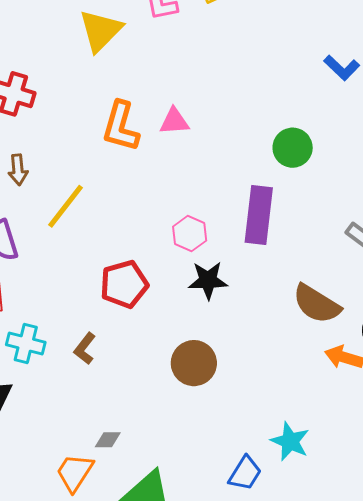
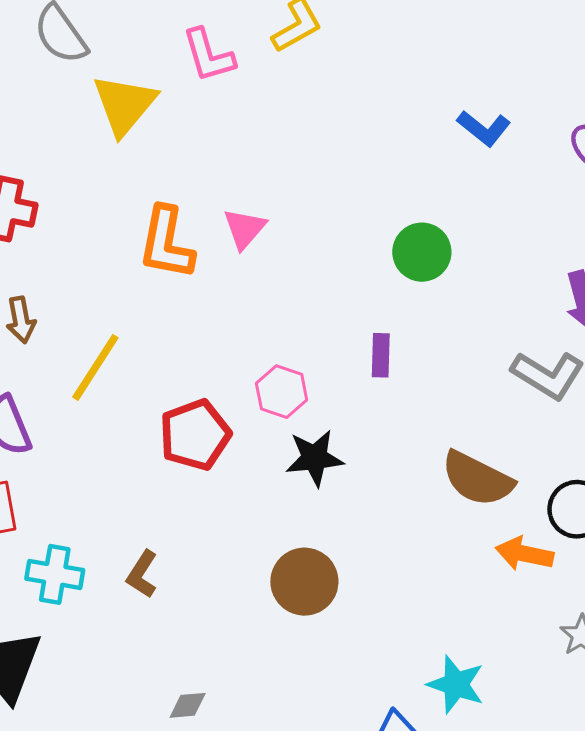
pink triangle: (174, 121) -> (245, 229), turned -40
purple rectangle: (259, 215) -> (381, 355), size x0.5
red pentagon: (124, 284) -> (195, 435), moved

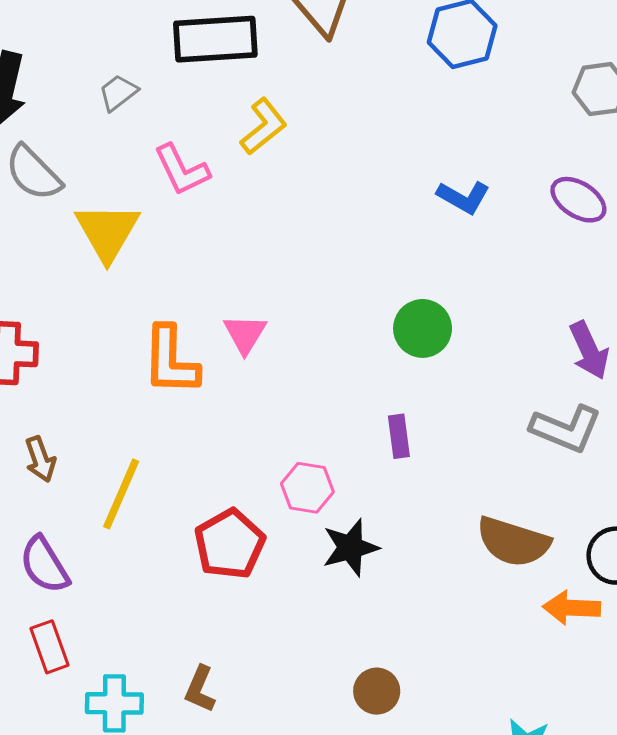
brown circle: (304, 582) -> (377, 691), moved, size x0.7

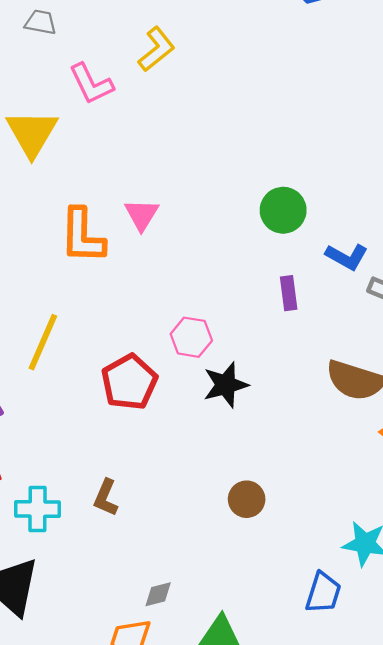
gray trapezoid: (118, 93) -> (41, 22), turned 48
blue L-shape: (463, 197) -> (347, 257), moved
purple rectangle: (399, 436) -> (289, 293), moved

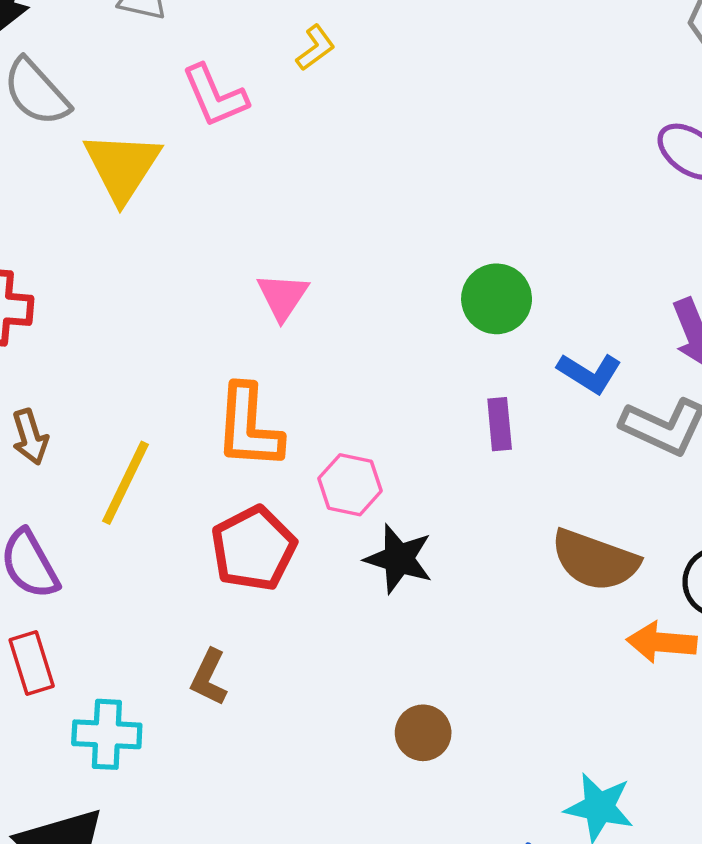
yellow L-shape: (156, 49) -> (315, 48), size x0.7
orange L-shape: (82, 236) -> (249, 427), moved
black star: (226, 385) -> (399, 559), turned 30
brown L-shape: (106, 498) -> (209, 677), moved

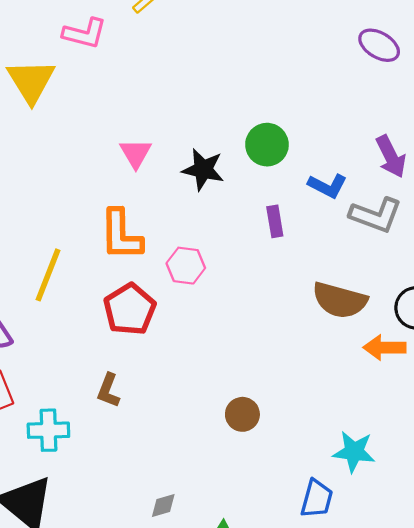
pink L-shape: (215, 96) -> (85, 33), turned -48
black star: (399, 559) -> (203, 169), moved

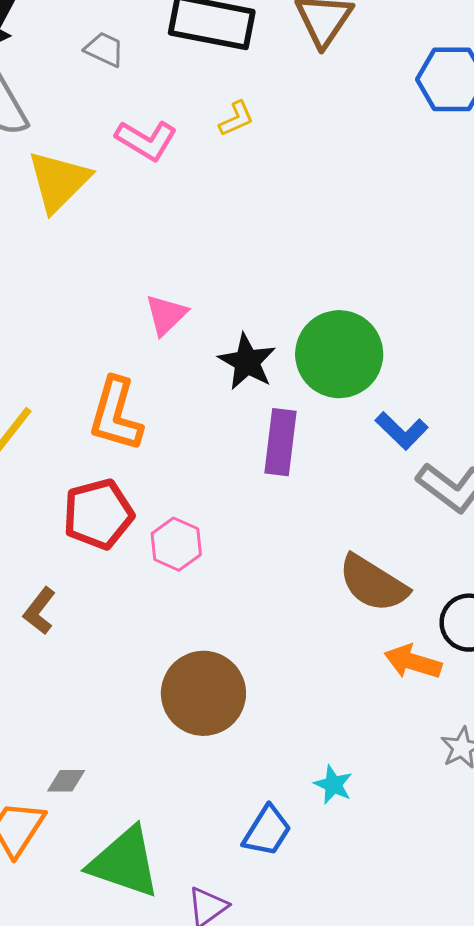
green circle: (267, 145) -> (339, 354), size x1.5
purple rectangle: (275, 221) -> (281, 442), moved, size x1.5
pink hexagon: (186, 266) -> (176, 544), moved
brown circle: (242, 414) -> (203, 693), size x1.8
cyan star: (354, 452) -> (333, 785), size x0.7

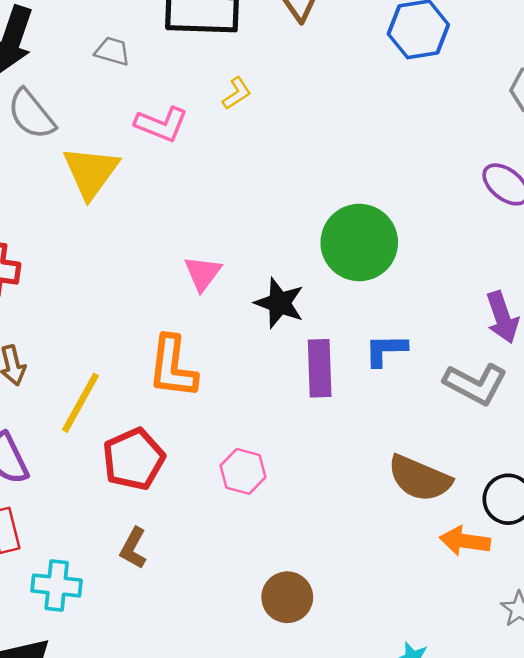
green circle: (339, 354) -> (359, 243), moved
blue L-shape: (402, 431) -> (386, 350), moved, turned 144
red pentagon: (98, 514) -> (134, 459), moved
brown circle: (203, 693) -> (287, 597), size x0.7

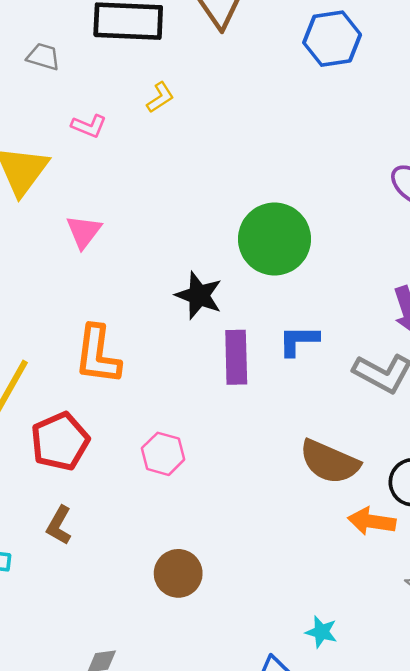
pink L-shape: (161, 124) -> (89, 126), size x0.7
pink triangle: (203, 273) -> (84, 232), moved
brown circle: (287, 597) -> (178, 573), moved

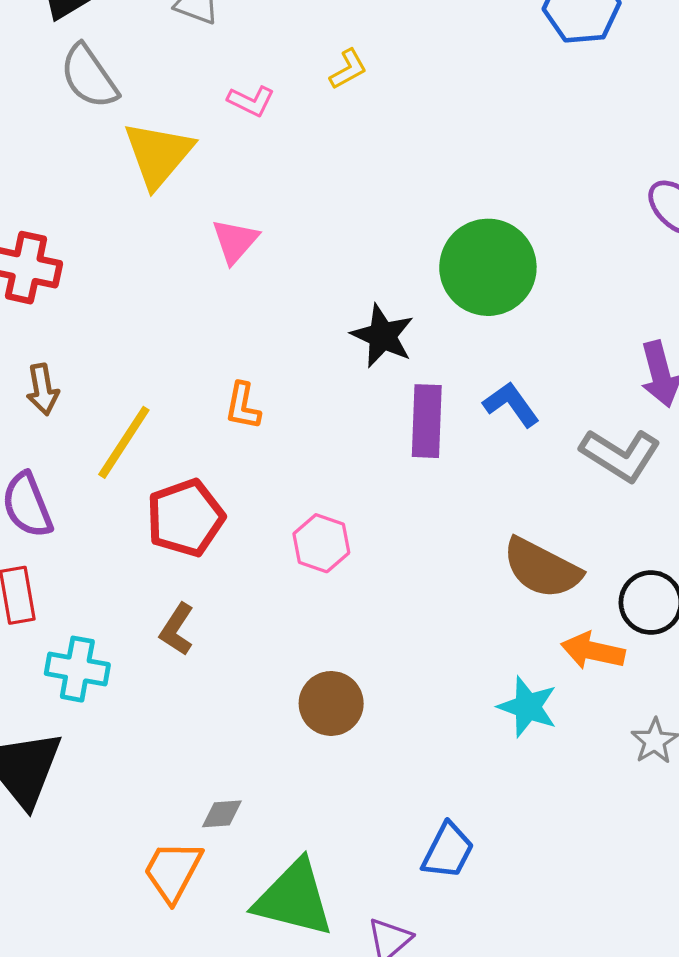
blue L-shape: (299, 341) -> (511, 404), turned 51
orange L-shape: (98, 355) -> (243, 406), size x0.6
cyan star: (321, 632) -> (528, 707), moved, size x1.4

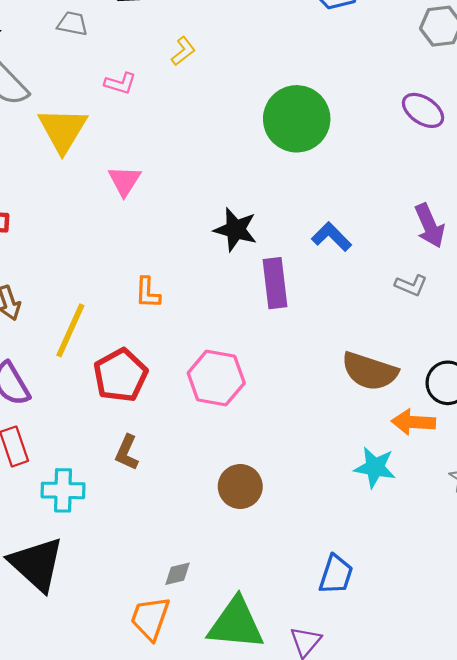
green circle: (488, 267) -> (297, 119), moved
blue L-shape: (511, 404) -> (331, 237), moved
gray L-shape: (620, 455) -> (411, 285), size x0.6
pink hexagon: (321, 543) -> (216, 378), size x1.4

